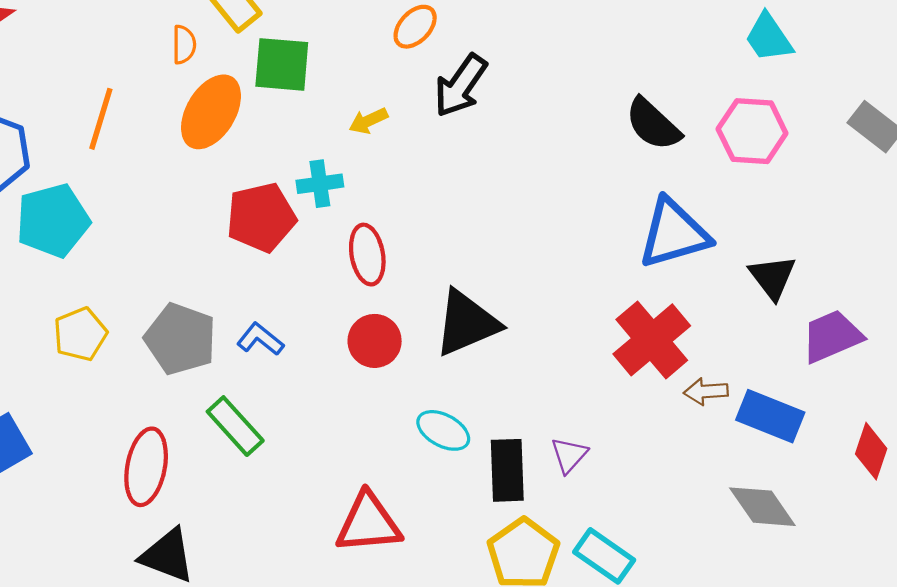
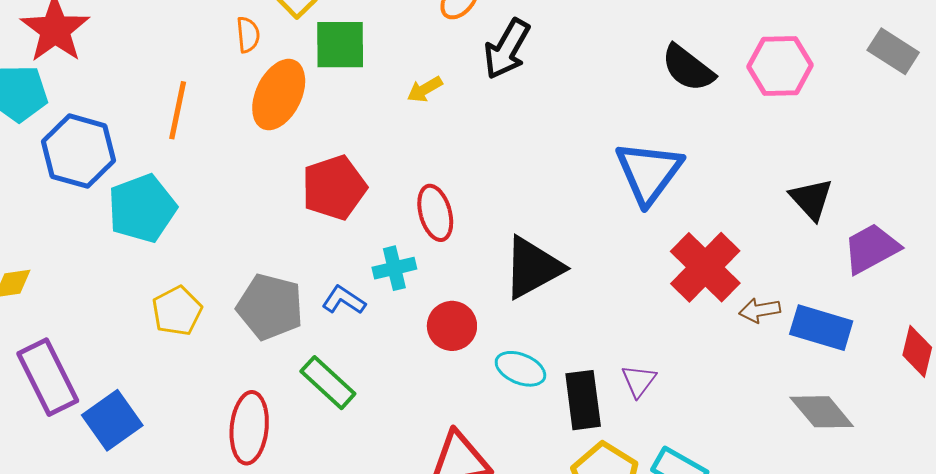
cyan cross: (320, 184) -> (394, 268), moved
blue triangle: (674, 233) -> (649, 172), moved, turned -32
red circle: (375, 341) -> (452, 326), moved

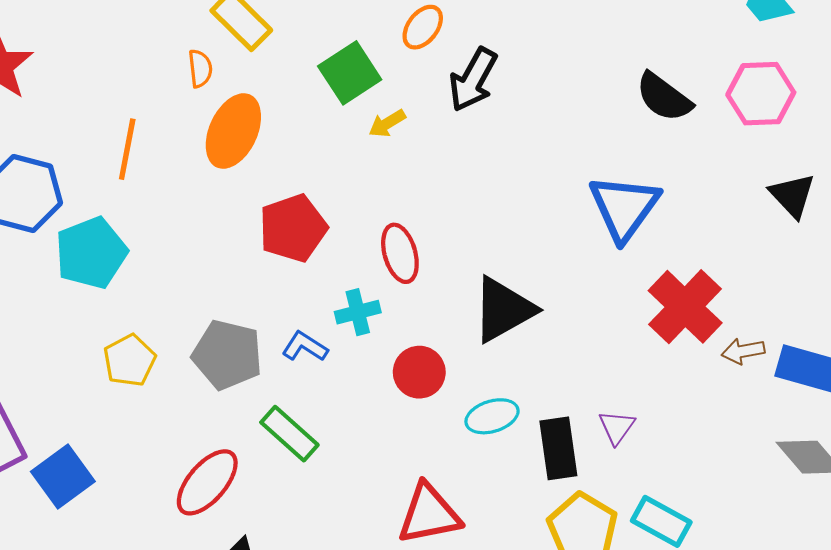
green square: (340, 45) -> (350, 73), moved, turned -32
black triangle: (811, 199) -> (792, 195), moved
cyan ellipse: (520, 369) -> (492, 416), turned -39
red ellipse: (249, 428) -> (207, 482), turned 36

